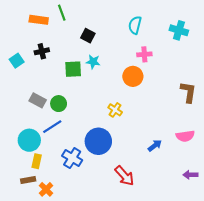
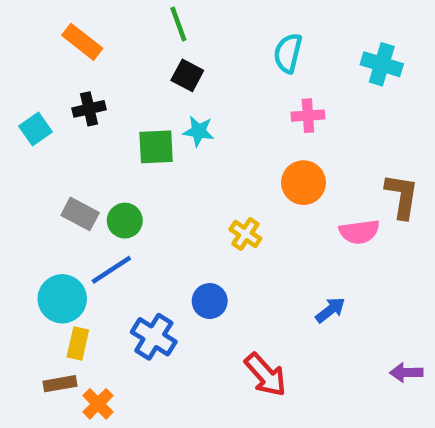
green line: (62, 13) -> (178, 24), moved
orange rectangle: (39, 20) -> (82, 42), turned 30
orange circle: (133, 76) -> (304, 183), moved
pink semicircle: (185, 136) -> (359, 232), moved
blue circle: (98, 141) -> (210, 301), size x0.6

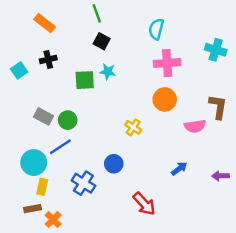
cyan cross: (382, 64) -> (216, 50), moved
pink cross: (308, 116) -> (167, 63), size x1.5
purple arrow: (406, 373) -> (220, 176), moved

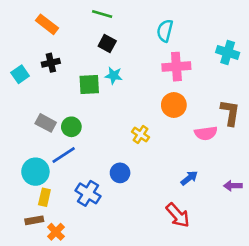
green line: (97, 13) -> (102, 14), turned -54
red arrow: (144, 204) -> (178, 215), moved

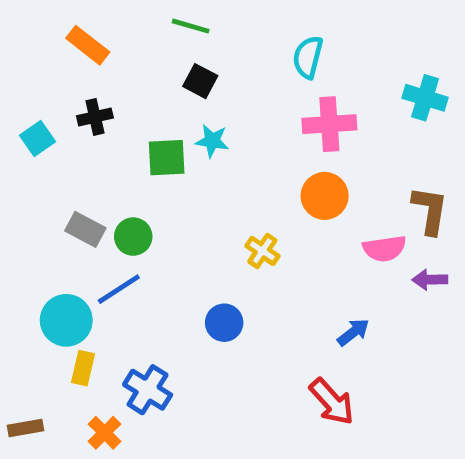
purple arrow: (233, 186) -> (430, 280), moved
blue cross: (88, 193) -> (148, 390), moved
brown rectangle: (34, 220) -> (26, 428), moved

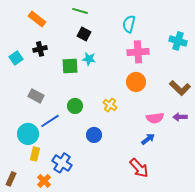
brown L-shape: (430, 210) -> (180, 88), turned 125
green circle: (133, 237) -> (75, 106), moved
pink semicircle: (384, 249) -> (155, 118), moved
brown rectangle: (26, 428) -> (11, 179), turned -56

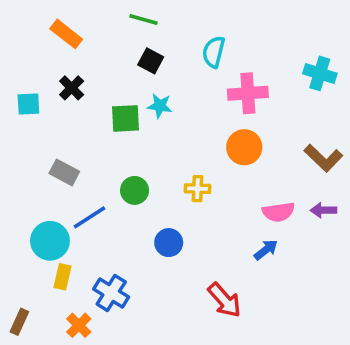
cyan semicircle: (129, 24) -> (214, 52), moved
black cross: (40, 49) -> (72, 88), turned -32
cyan square: (16, 58) -> (28, 104), turned 32
yellow cross: (110, 105) -> (197, 189), turned -32
red arrow: (139, 168) -> (224, 300), moved

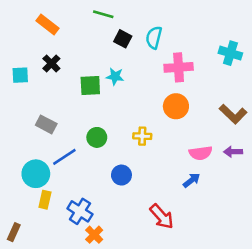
black square: (151, 61) -> (123, 39), moved
orange cross: (79, 325) -> (94, 235), moved

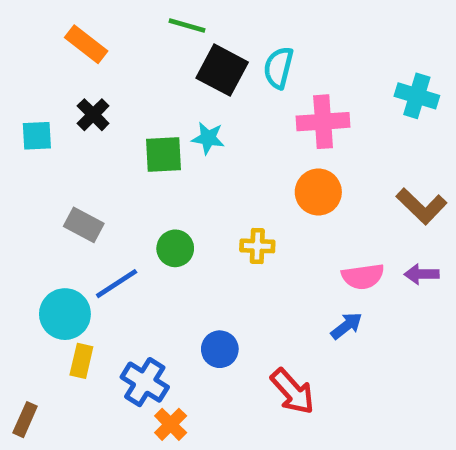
black square: (123, 39) -> (222, 70), size x1.5
blue circle: (121, 175) -> (220, 349), moved

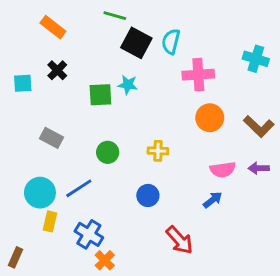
orange circle: (318, 192) -> (210, 118), moved
blue line: (117, 284) -> (79, 188), moved
blue circle: (220, 349) -> (148, 195), moved

